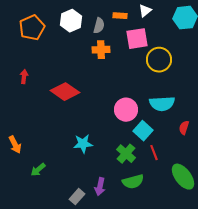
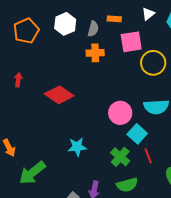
white triangle: (145, 11) -> (148, 14), moved
green arrow: (38, 170) -> (32, 173), size x1.8

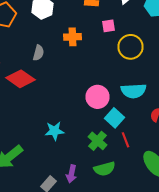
gray semicircle: (93, 29) -> (38, 53), moved
pink square: (131, 42) -> (108, 26), size x0.6
red diamond: (59, 95) -> (20, 79), moved

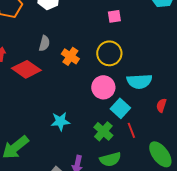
orange cross: (72, 37) -> (70, 56), moved, turned 36
yellow circle: (130, 47) -> (109, 53), moved

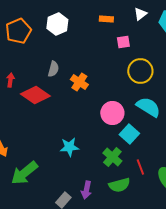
yellow circle: (109, 53) -> (140, 71), moved
cyan semicircle: (139, 81) -> (148, 107), turned -145
red line: (131, 130) -> (140, 167), moved

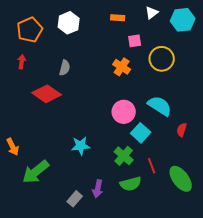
yellow circle: (140, 71) -> (162, 59), moved
red arrow: (10, 80) -> (22, 62), moved
orange cross: (79, 82) -> (122, 67), moved

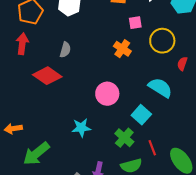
red arrow: (22, 62) -> (22, 44), size x1.5
pink circle: (124, 112) -> (107, 94), moved
red semicircle: (182, 130) -> (182, 64), moved
orange arrow: (13, 147) -> (13, 129), turned 108

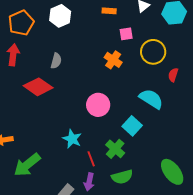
cyan star: (81, 128) -> (72, 139), turned 30
red line: (152, 148) -> (91, 159), moved

